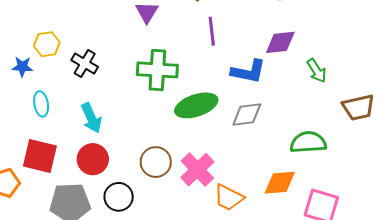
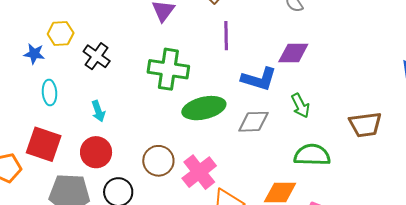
green arrow: (317, 71) -> (300, 106), moved
cyan arrow: (91, 118) -> (98, 111), size x0.7

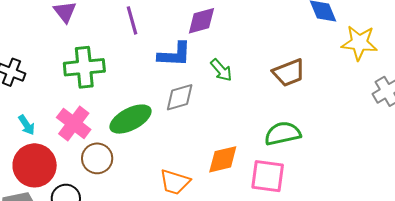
green ellipse: (204, 108) -> (131, 119), moved
red circle: (96, 152) -> (35, 165), size x1.4
green semicircle: (312, 155) -> (283, 133), moved
pink cross: (199, 172) -> (74, 123), moved

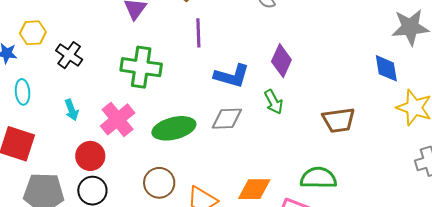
purple diamond: (201, 21) -> (281, 61), moved, turned -64
brown circle: (97, 158) -> (159, 183), moved
red circle: (35, 165) -> (90, 156), moved, size x0.7

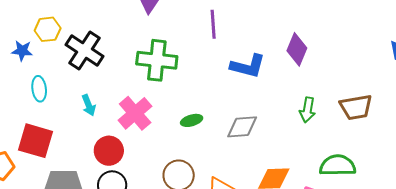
black cross: (69, 55) -> (85, 50), size x1.4
green arrow: (274, 102) -> (307, 110), moved, turned 40
gray diamond: (227, 119) -> (242, 127), moved
green ellipse: (174, 128) -> (192, 120), size x0.5

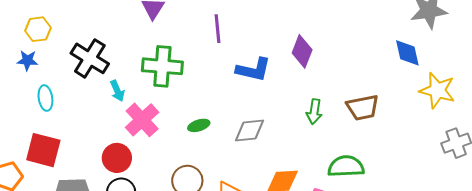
yellow hexagon: (48, 29) -> (38, 29), moved
cyan arrow: (89, 105) -> (117, 91), moved

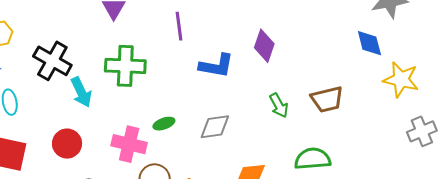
cyan arrow: (117, 91) -> (81, 92), size x1.4
green arrow: (314, 112) -> (279, 105), turned -35
pink cross: (142, 120) -> (129, 144), moved, turned -32
red circle: (117, 158) -> (67, 144), moved

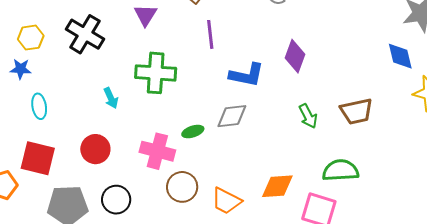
black cross: (52, 61) -> (85, 34), moved
cyan arrow: (81, 92) -> (111, 98), size x0.7
gray diamond: (215, 127) -> (232, 116), moved

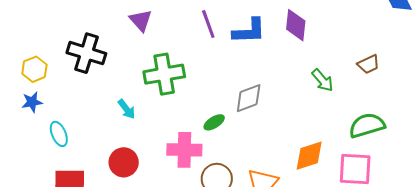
blue L-shape: (247, 75) -> (249, 31), moved
brown trapezoid: (357, 111) -> (368, 64), size x0.7

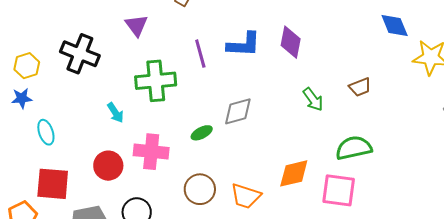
purple line: (208, 24) -> (200, 54), moved
pink cross: (184, 150) -> (151, 152), moved

